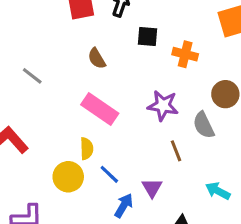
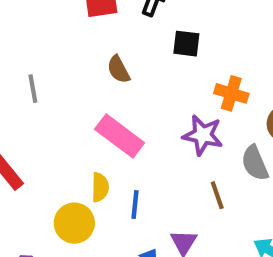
orange cross: (185, 54) -> (231, 93), moved
gray line: (32, 76) -> (33, 89), turned 40
blue line: (109, 174) -> (135, 205), moved, turned 50

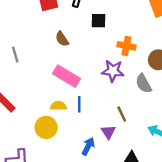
yellow semicircle: (100, 187) -> (58, 106), turned -84
brown line: (217, 195) -> (122, 114), moved
blue line: (135, 205) -> (79, 104), moved

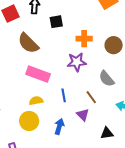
brown semicircle: (62, 39) -> (28, 43), size x1.6
gray semicircle: (144, 84) -> (107, 79), moved
blue line: (79, 104) -> (64, 95), moved
blue arrow: (88, 146) -> (59, 126), moved

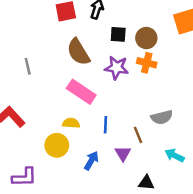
brown circle: (114, 45) -> (146, 38), moved
purple star: (77, 62) -> (117, 68), moved
gray semicircle: (107, 79) -> (162, 117), turned -78

